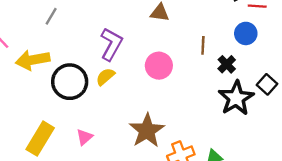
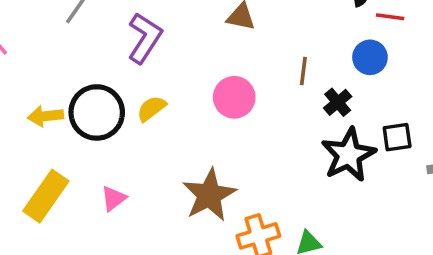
purple L-shape: (111, 44) -> (145, 38), moved
yellow arrow: (33, 60) -> (45, 116), moved, size x0.7
black square: (267, 84) -> (397, 137), turned 36

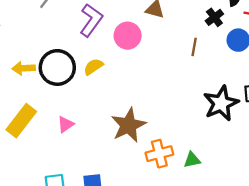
pink circle: (234, 97) -> (128, 36), moved
black cross: (338, 102) -> (214, 17), moved

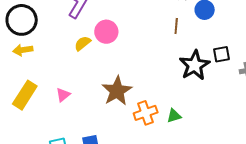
pink circle: (128, 36) -> (106, 32), moved
brown line: (194, 47) -> (176, 26), moved
black circle: (57, 67) -> (22, 20), moved

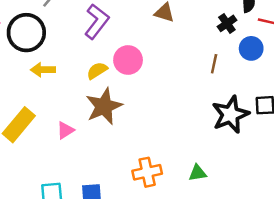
yellow arrow: (23, 50) -> (43, 70), moved
brown star: (117, 91) -> (104, 106), moved
orange cross: (146, 113) -> (147, 172), moved

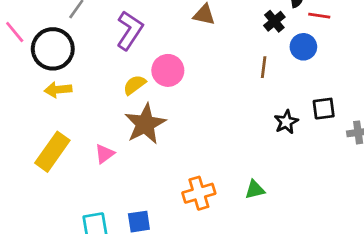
yellow arrow: (43, 70) -> (58, 90), moved
black star: (230, 114) -> (286, 122), size x0.6

